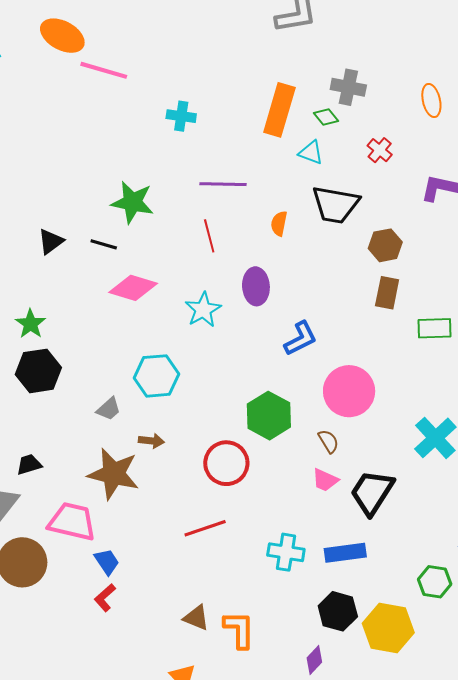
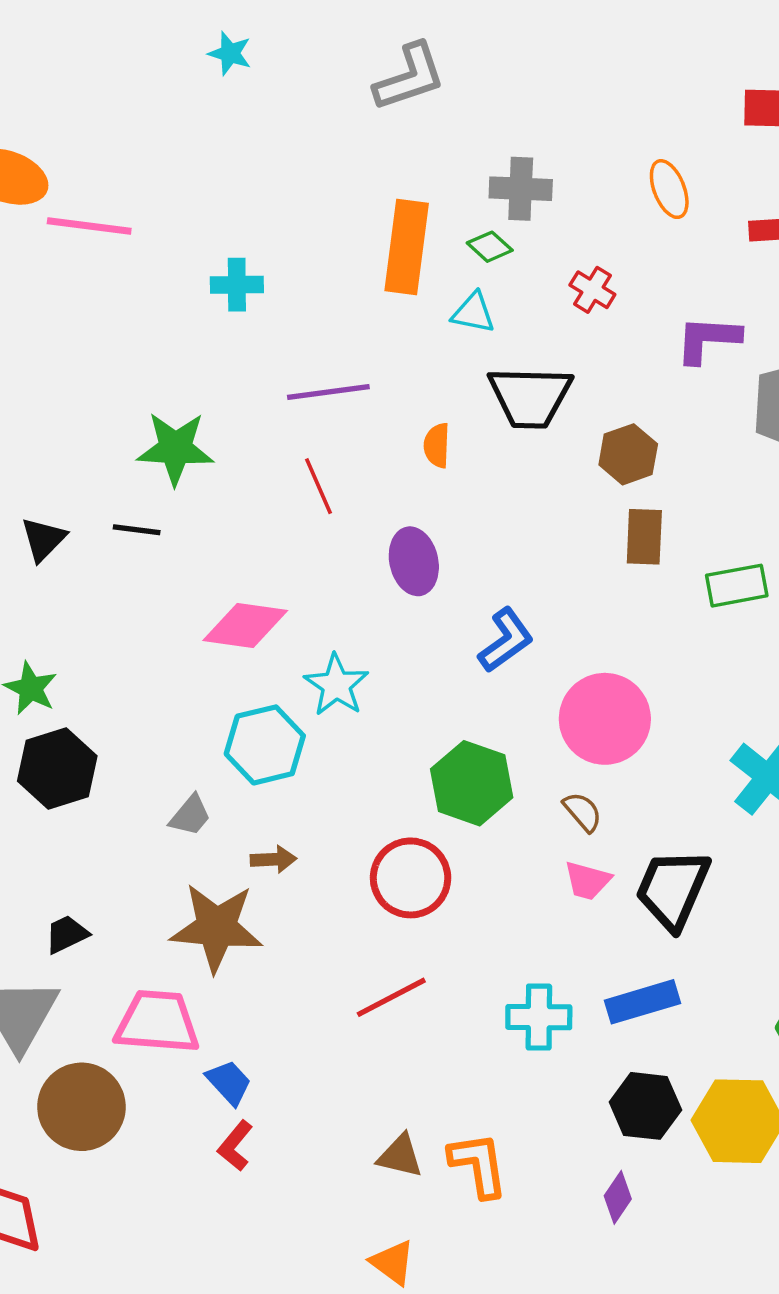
pink diamond: (133, 288) -> (245, 626), moved
cyan star: (203, 310) -> (336, 685), moved

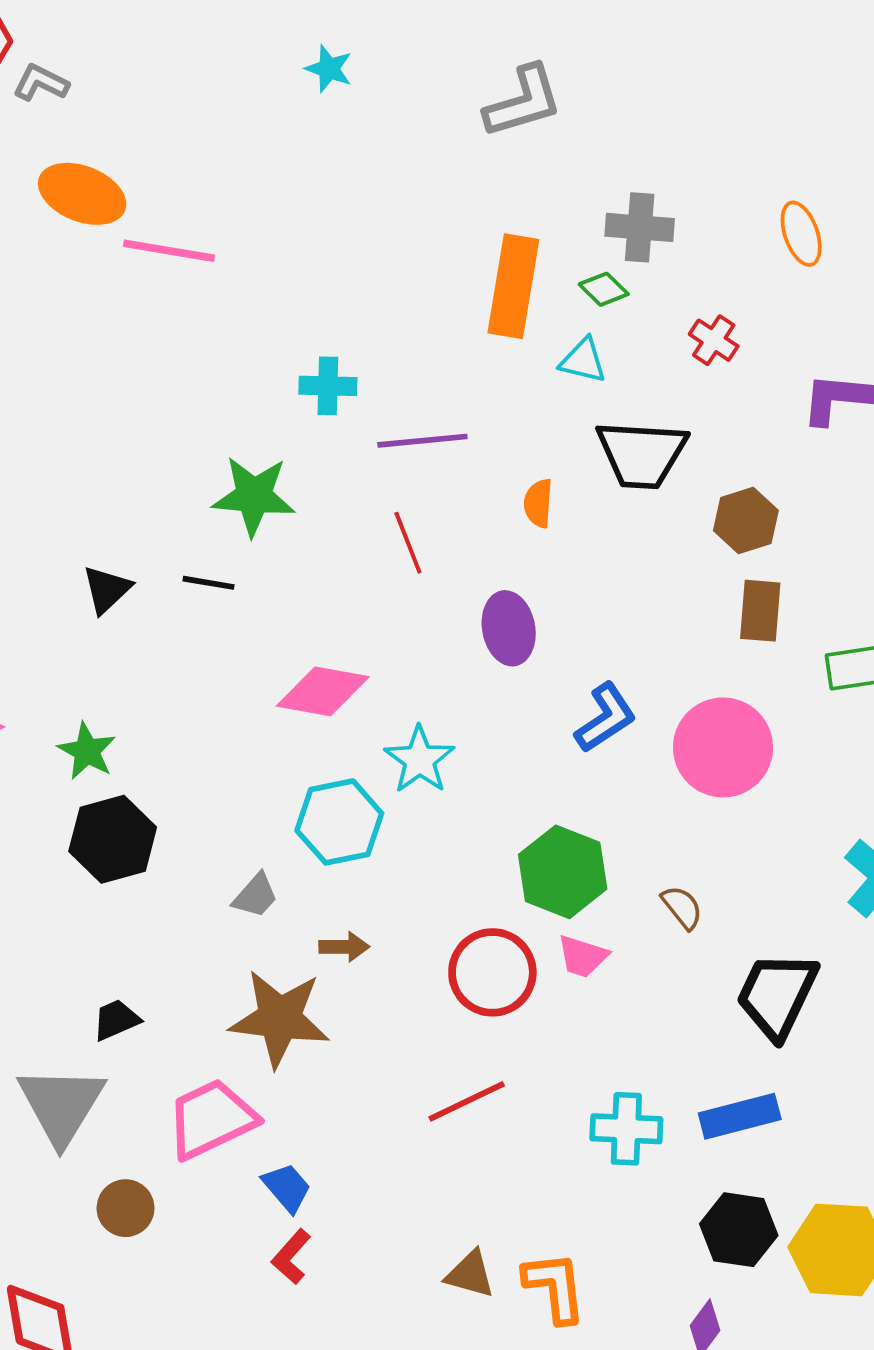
cyan cross: (237, 285) -> (328, 386), moved
pink circle: (605, 719) -> (723, 747), moved
pink trapezoid: (587, 881) -> (583, 956), moved
pink trapezoid: (157, 1022) -> (211, 1119), turned -32
brown circle: (81, 1107) -> (126, 1208), size x0.6

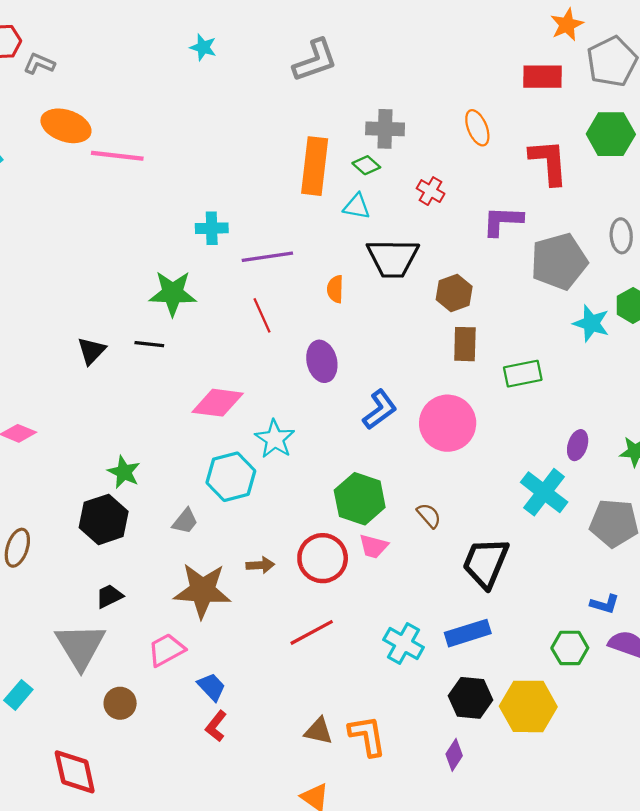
green star: (87, 751) -> (124, 472), moved
black hexagon: (113, 839) -> (104, 519), moved
brown arrow: (344, 947) -> (260, 565), moved
pink trapezoid: (211, 1119) -> (166, 650), size x0.7
cyan cross: (626, 1129) -> (404, 644), turned 30

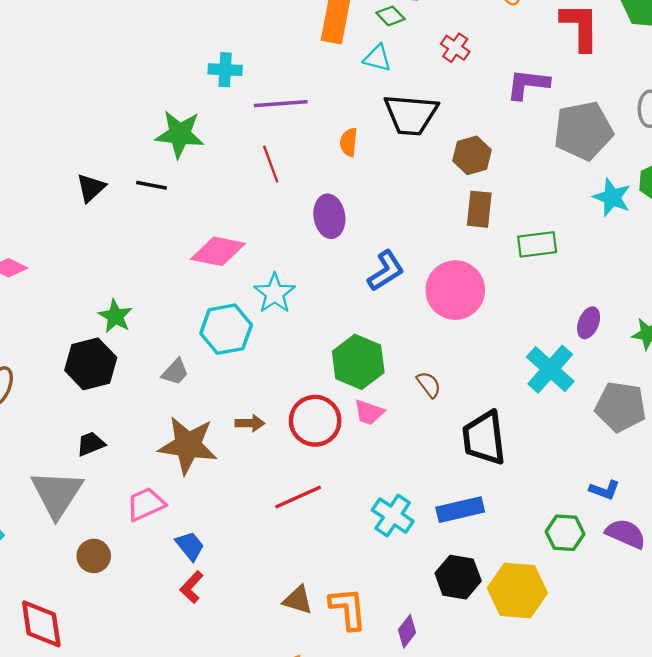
black trapezoid: (486, 563) -> (484, 438), turned -34
purple diamond: (454, 755) -> (407, 631), moved

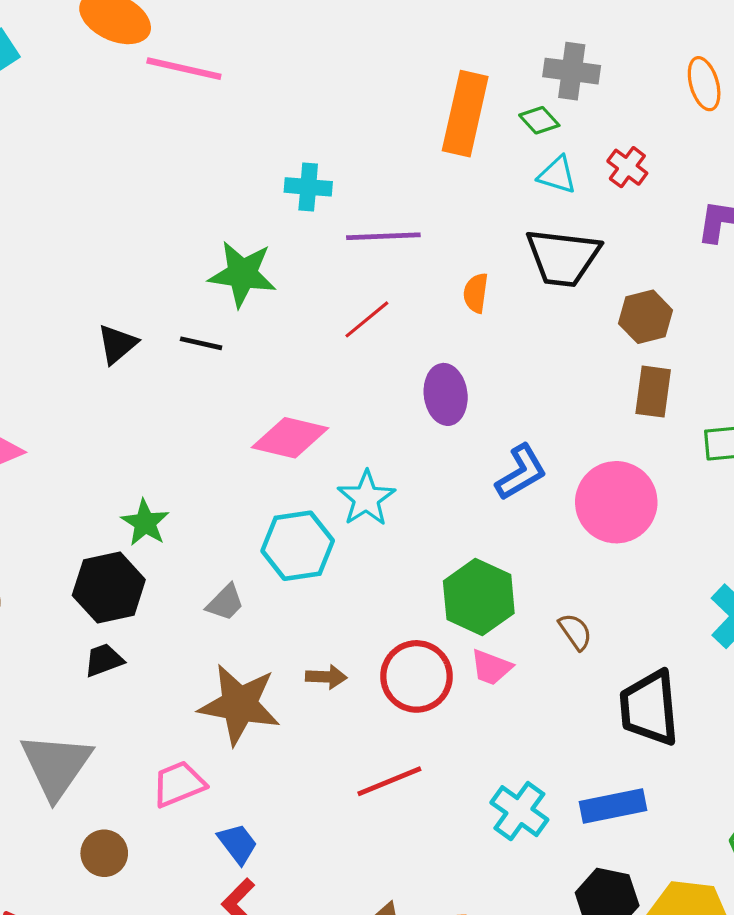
cyan triangle: (377, 58) -> (557, 175), moved
red line: (271, 164) -> (367, 319), turned 69
black trapezoid: (91, 444) -> (104, 660), moved

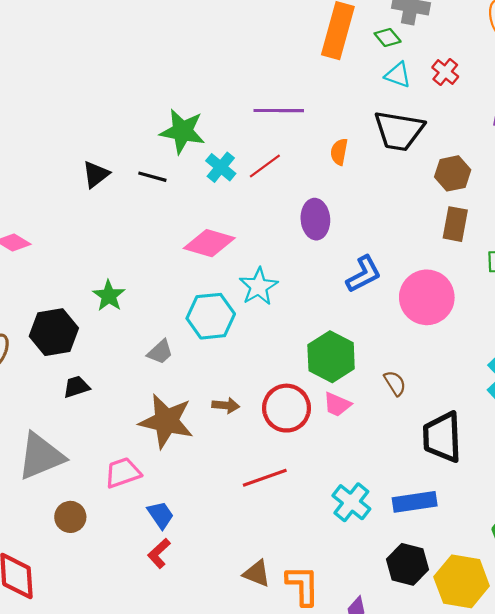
cyan cross: (308, 187) -> (221, 167), moved, turned 32
black hexagon: (109, 588) -> (54, 332), moved
gray triangle: (56, 765) -> (41, 456), turned 30

